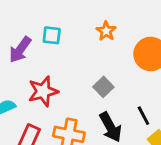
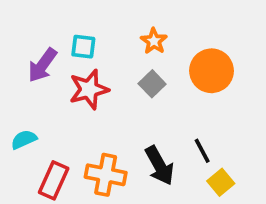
gray square: (103, 87) -> (152, 84), moved
red star: (43, 91) -> (89, 89), moved

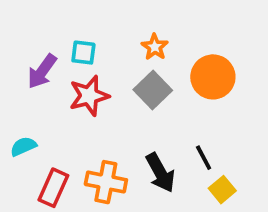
gray square: (152, 84) -> (153, 90), size x1.4

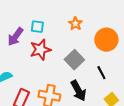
gray square: (153, 90) -> (74, 60), moved
black line: (204, 158) -> (101, 73), moved

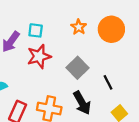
orange circle: (106, 40) -> (111, 29), moved

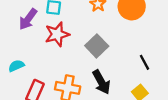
black line: (108, 82) -> (144, 62), moved

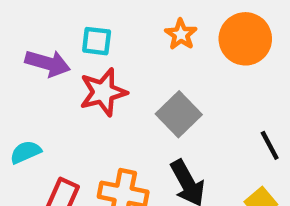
purple arrow: (28, 19) -> (48, 63), turned -110

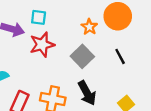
orange star: (181, 34) -> (89, 27), moved
black line: (270, 145) -> (120, 56), moved

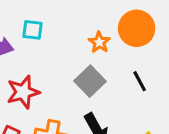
red star: (42, 45) -> (23, 92), moved

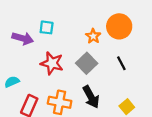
red star: (23, 92) -> (52, 63), moved, turned 30

